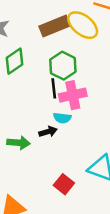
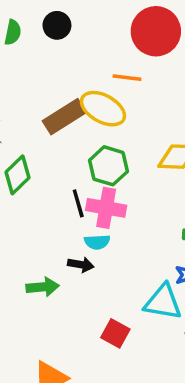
green hexagon: (63, 66) -> (108, 166), moved
pink cross: (73, 95) -> (106, 208), turned 32
black arrow: (48, 132) -> (81, 265), turned 36

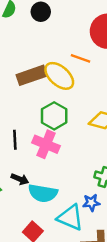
black line: (78, 203) -> (15, 140), moved
cyan semicircle: (97, 242) -> (43, 193), moved, size x1.6

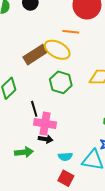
pink cross: (46, 144) -> (45, 124), moved
cyan semicircle: (43, 193) -> (65, 157), moved, size x0.6

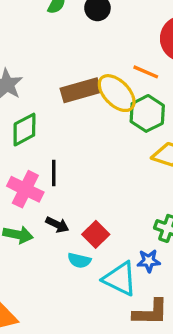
green hexagon: (61, 82) -> (147, 113), moved
pink cross: (45, 124) -> (25, 189), moved
red square: (66, 178) -> (96, 234), moved

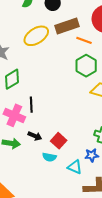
brown rectangle: (81, 90) -> (67, 26), moved
yellow ellipse: (117, 93) -> (36, 36), moved, turned -75
cyan triangle: (120, 279) -> (75, 167), size x0.7

